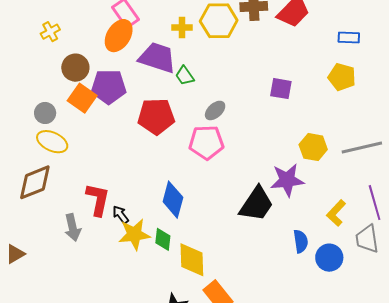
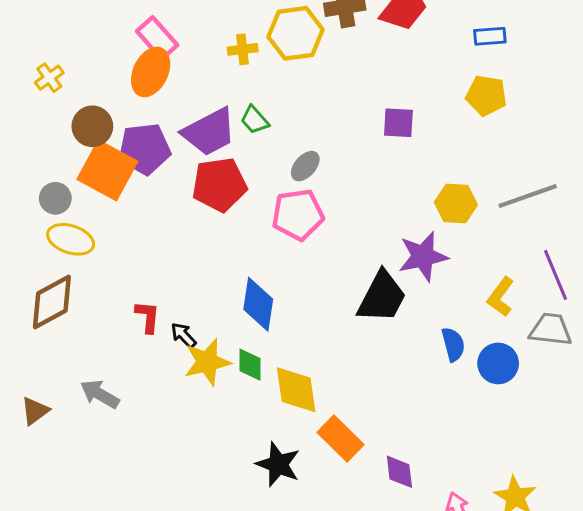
purple trapezoid: (157, 58) -> (209, 132), moved, turned 141
orange square: (82, 98) -> (107, 170), size x1.4
red L-shape: (98, 199) -> (148, 317), size x0.7
gray arrow: (73, 228) -> (100, 394), moved, turned 140
gray trapezoid: (367, 239) -> (551, 330), turned 112

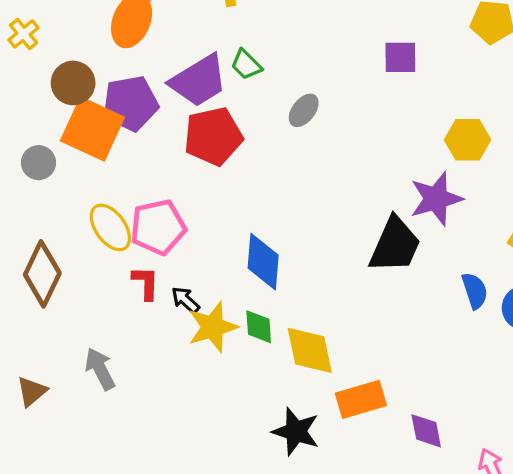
pink pentagon: (298, 215) -> (158, 227), moved
yellow ellipse: (71, 239) -> (110, 227), moved, turned 39
brown diamond: (52, 302) -> (42, 274), turned -32
gray arrow: (100, 394) -> (100, 369), turned 36
orange rectangle: (341, 438) -> (361, 399), turned -57

